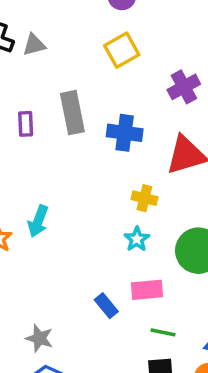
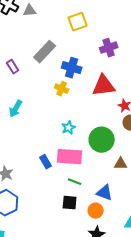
gray rectangle: (72, 113) -> (45, 52), turned 45
purple rectangle: (26, 124) -> (13, 67), moved, turned -40
yellow cross: (144, 198) -> (62, 89), moved
pink rectangle: (147, 290) -> (70, 157), size x1.4

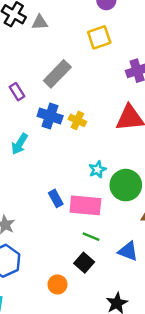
blue cross: (72, 68) -> (50, 116), moved
cyan star: (69, 128) -> (97, 169), moved
blue rectangle: (46, 162) -> (56, 198), moved
black square: (70, 203) -> (84, 263), turned 35
orange circle: (96, 211) -> (57, 284), moved

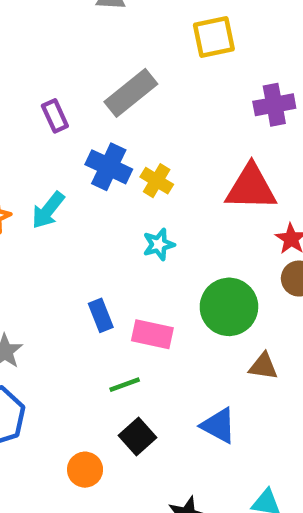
cyan star: (97, 169) -> (159, 244), moved
pink rectangle: (85, 205) -> (152, 334), size x0.7
green line: (91, 237) -> (125, 385), moved, turned -49

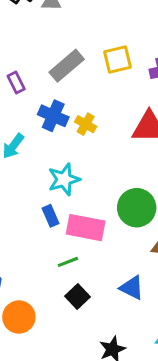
yellow square: (214, 37) -> (118, 59), moved
cyan star: (159, 244) -> (64, 179), moved, size x1.5
pink rectangle: (152, 334) -> (86, 228), size x1.4
orange circle: (85, 470) -> (19, 317), moved, size x1.4

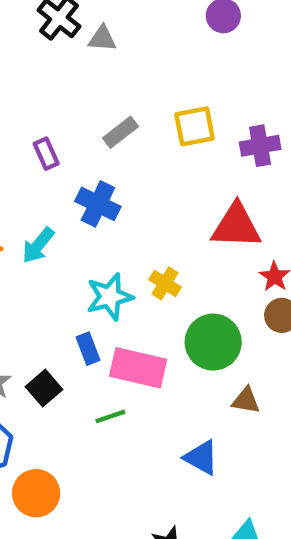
gray rectangle: (67, 66) -> (120, 132), size x0.7
yellow cross: (86, 124) -> (165, 283), moved
black square: (78, 297) -> (44, 388), moved

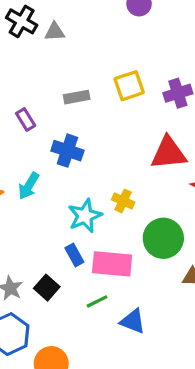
gray rectangle: (120, 132) -> (77, 97), turned 35
blue triangle: (201, 458) -> (133, 321), moved

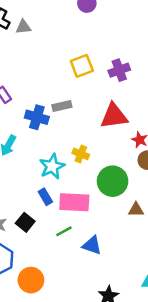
gray rectangle: (77, 97) -> (62, 106), moved

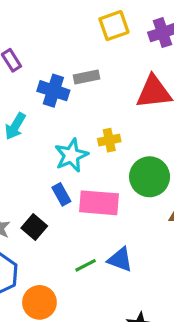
yellow cross: (81, 154) -> (109, 140), turned -35
green line: (64, 231) -> (86, 265), moved

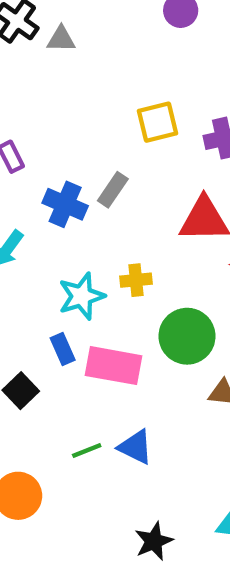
gray rectangle: (87, 77) -> (113, 190), turned -50

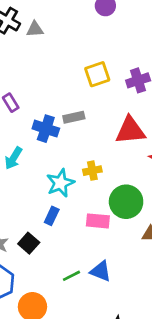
gray rectangle: (113, 190) -> (74, 117), turned 48
blue rectangle: (63, 349) -> (52, 216), turned 54
pink rectangle: (114, 366) -> (98, 221), moved, size x0.7

